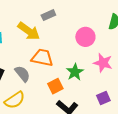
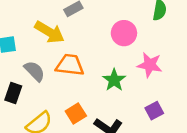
gray semicircle: (22, 74) -> (35, 71), moved
orange square: (55, 86) -> (76, 113), moved

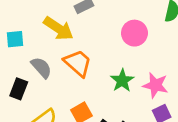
orange trapezoid: (70, 65) -> (78, 63), turned 32
pink star: (150, 65) -> (155, 85), moved

